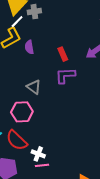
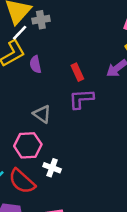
white cross: (38, 154) -> (52, 168), moved

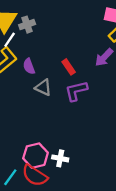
gray triangle: (42, 114) -> (43, 87), moved
pink hexagon: (28, 145) -> (36, 156), moved

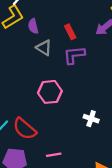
pink hexagon: (36, 156) -> (50, 92), moved
white cross: (60, 158) -> (91, 119), moved

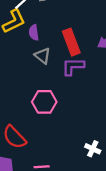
red rectangle: (70, 32) -> (71, 42), size x1.6
white cross: (91, 119) -> (93, 149), moved

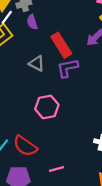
purple semicircle: (34, 33) -> (32, 22), moved

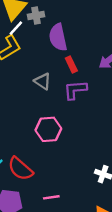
purple semicircle: (32, 22) -> (58, 37), moved, size x1.6
red rectangle: (61, 45) -> (71, 65), size x0.6

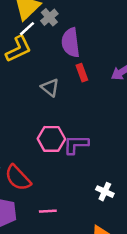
gray cross: (36, 15) -> (49, 17), turned -35
purple L-shape: (75, 90) -> (76, 144), moved

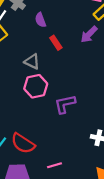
purple semicircle: (71, 43) -> (40, 20), size x0.6
pink hexagon: (51, 139) -> (36, 86), moved

